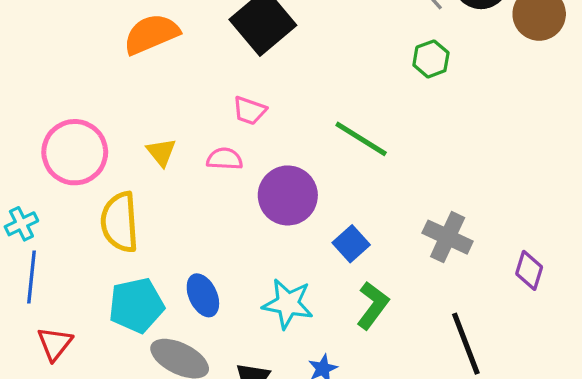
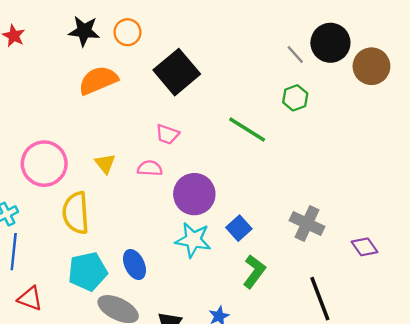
green line: (361, 139) -> (247, 130), moved
purple diamond: (529, 270) -> (364, 247), turned -52
cyan star: (288, 304) -> (193, 240), moved
red triangle: (55, 344) -> (30, 299), turned -48

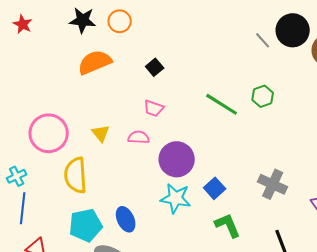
black square: (177, 72) -> (155, 67), moved, size x0.5
green hexagon: (295, 98) -> (263, 96), moved
green L-shape: (254, 272) -> (228, 225), turned -60

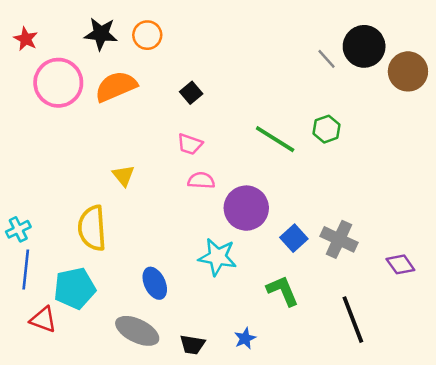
pink circle: (49, 133) -> (58, 83), moved
pink semicircle: (139, 137) -> (201, 180), moved
purple circle: (177, 159) -> (246, 208), moved
blue square: (215, 188) -> (294, 238), moved
cyan pentagon: (86, 225) -> (75, 288), moved

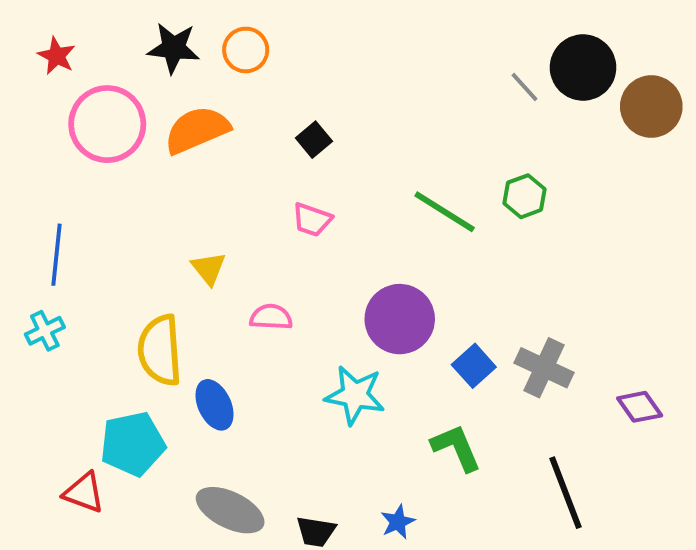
pink semicircle: (201, 180) -> (271, 317), moved
cyan cross: (18, 229) -> (45, 331), moved
blue line: (26, 269) -> (57, 255), moved
blue ellipse: (155, 283) -> (214, 405), moved

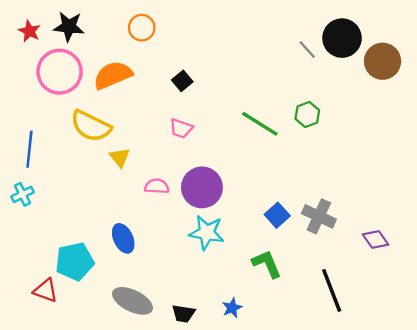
black star: (174, 48) -> (69, 27), moved
purple circle: (400, 319) -> (202, 187), moved
yellow semicircle: (160, 350) -> (91, 126), moved, turned -60

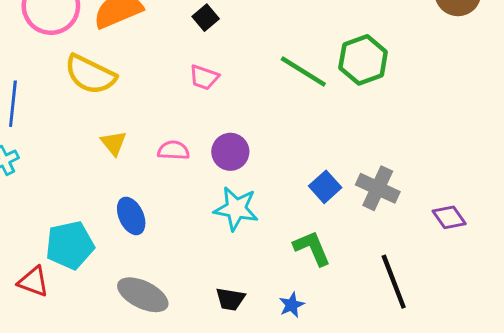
green hexagon: (307, 114) -> (363, 60), size x1.5
yellow triangle: (120, 157) -> (114, 143), moved
purple circle: (202, 187) -> (230, 152), size x0.7
blue star: (232, 308) -> (292, 305), moved
black trapezoid: (183, 314) -> (230, 299), moved

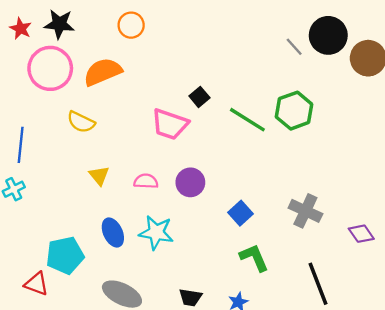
black square: (206, 18) -> (199, 97), moved
yellow semicircle: (90, 74) -> (81, 122), size x0.7
pink trapezoid: (204, 77) -> (170, 124), size x1.6
blue square: (325, 187) -> (240, 213), moved
cyan star: (236, 209) -> (156, 233), moved

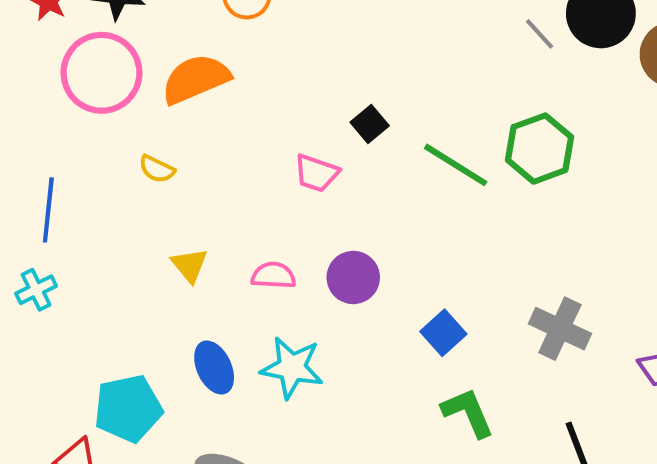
yellow semicircle: (81, 122) -> (157, 169), size x0.7
pink trapezoid: (170, 124) -> (316, 173), size x0.7

